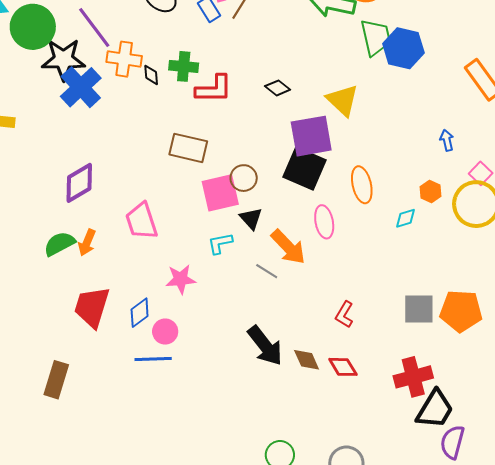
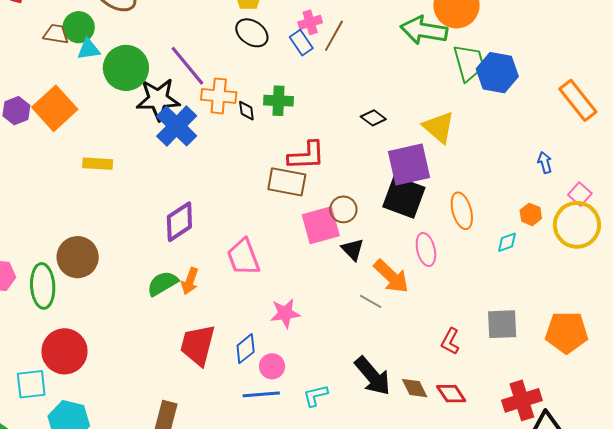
red L-shape: (214, 89) -> (306, 156), moved
cyan L-shape: (220, 243) -> (315, 396), moved
gray square: (419, 309) -> (502, 324), moved

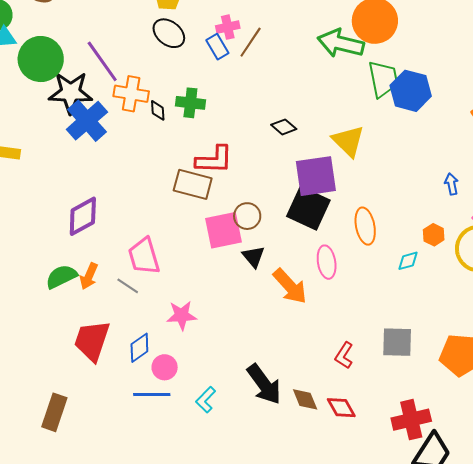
gray line: (371, 301) -> (128, 286), moved
cyan L-shape: (315, 396) -> (206, 400), turned -36

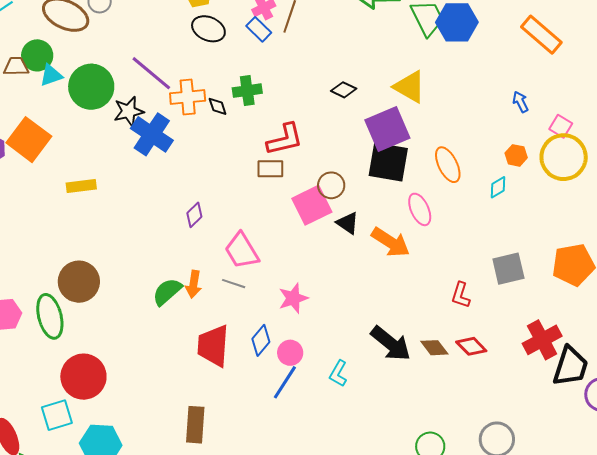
black star: (70, 93) -> (129, 111), size x0.7
brown rectangle: (193, 184) -> (270, 169), size x0.7
purple diamond: (83, 216) -> (194, 215), moved, size x0.6
blue line: (152, 395) -> (285, 382), turned -42

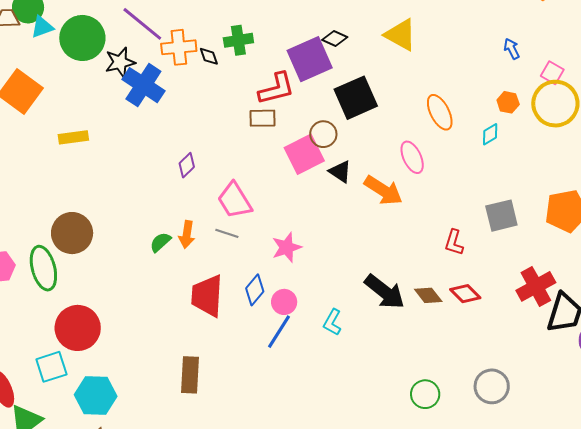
purple square: (387, 129) -> (310, 59), moved
black square: (388, 162) -> (356, 98), moved, turned -33
green semicircle: (167, 292) -> (160, 242), size x0.7

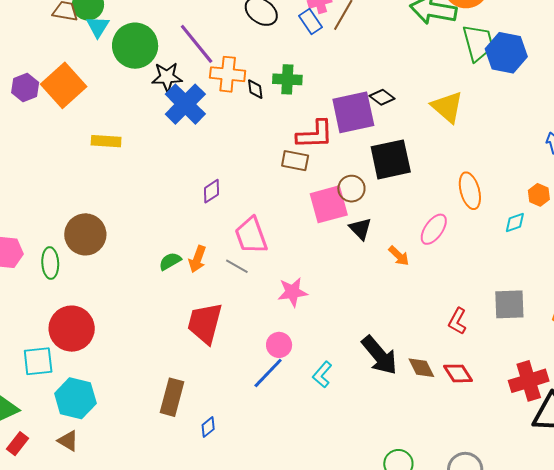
cyan triangle: (42, 27) -> (98, 27), turned -50
pink ellipse: (412, 157) -> (434, 229), turned 48
orange arrow: (383, 190) -> (399, 256), size x0.6
green ellipse: (43, 268) -> (50, 263), size x0.7
blue diamond: (255, 290) -> (208, 427), moved, size x0.7

